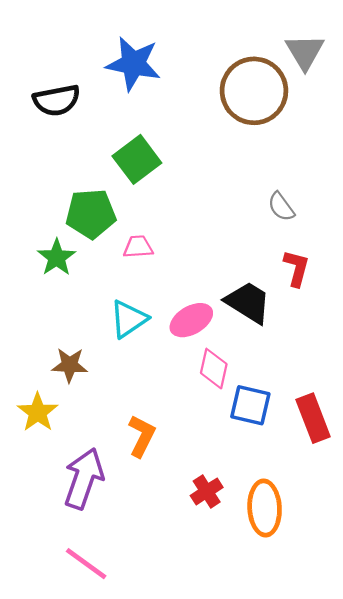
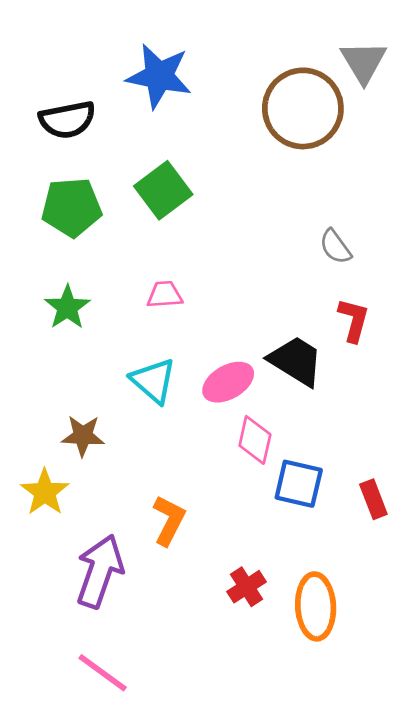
green pentagon: (91, 214) -> (72, 207), moved
cyan triangle: (129, 319) -> (153, 381), turned -45
red rectangle: (313, 418) -> (373, 499), size x0.7

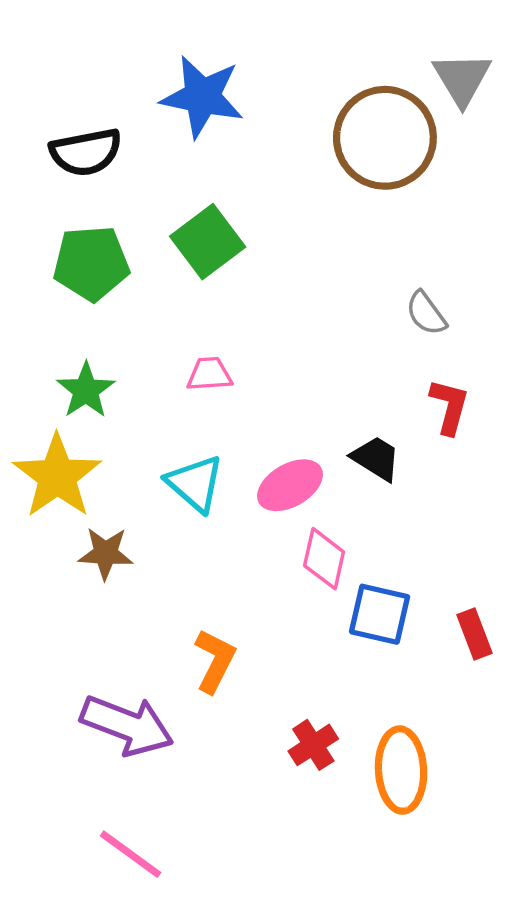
black trapezoid: (296, 361) -> (376, 458), size x0.7
yellow star: (45, 492) -> (57, 476), moved, size x1.4
purple arrow: (100, 571) -> (127, 725), turned 92

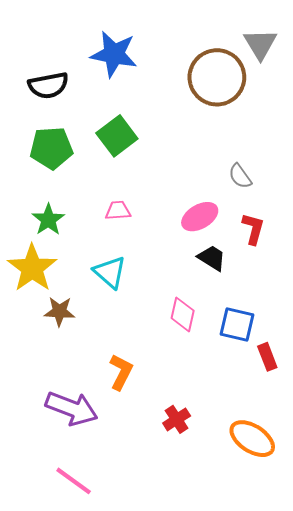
pink ellipse: (290, 485) -> (200, 217), moved
blue square: (380, 614) -> (237, 325), moved
orange ellipse: (401, 770) -> (252, 439), moved, turned -54

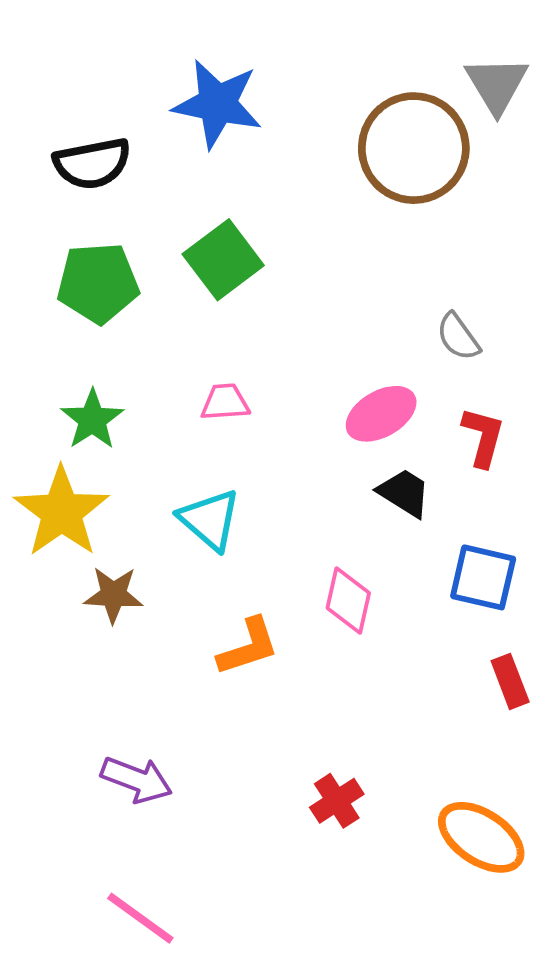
blue square: (237, 325) -> (483, 577), moved
orange L-shape: (121, 372) -> (248, 647), moved, turned 45
purple arrow: (72, 408) -> (137, 780), size x0.7

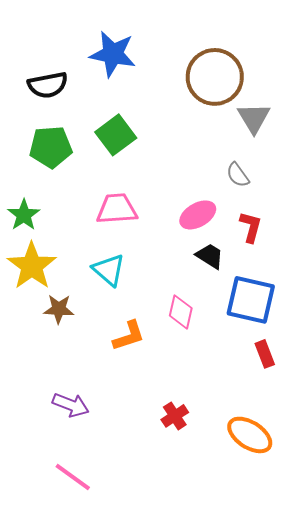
gray triangle: (497, 85) -> (254, 118), moved
pink trapezoid: (225, 402) -> (117, 209), size x1.6
green star: (92, 420) -> (24, 215), moved
blue square: (483, 577) -> (251, 300), size x1.4

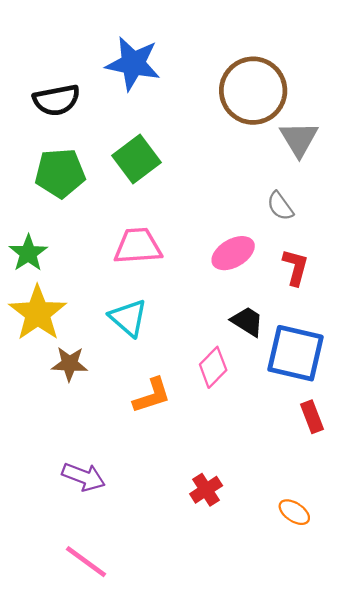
black trapezoid: (210, 256) -> (247, 321), moved
pink diamond: (181, 312) -> (213, 367), turned 32
orange ellipse: (250, 435) -> (294, 512), size x0.6

